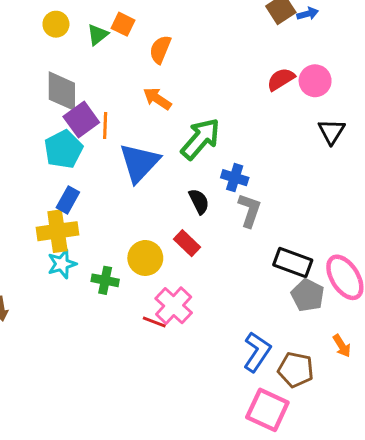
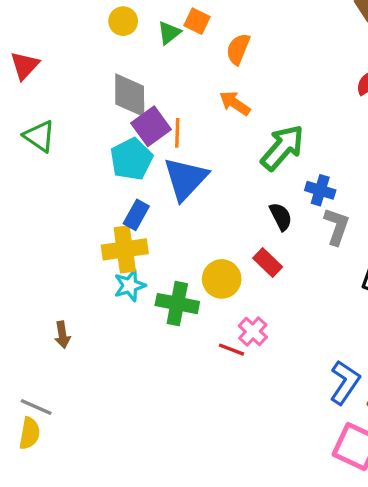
blue triangle: (139, 163) -> (186, 179), moved
green cross: (105, 280) -> (177, 304), size x1.4
pink cross: (174, 306) -> (253, 331), size x0.7

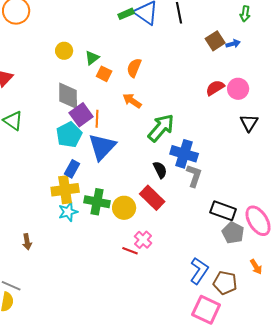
orange square: (197, 21) -> (104, 74), moved
blue cross: (320, 190) -> (184, 154), size x1.5
red rectangle: (268, 263) -> (152, 198), size x1.4
green cross: (177, 304) -> (97, 202), moved

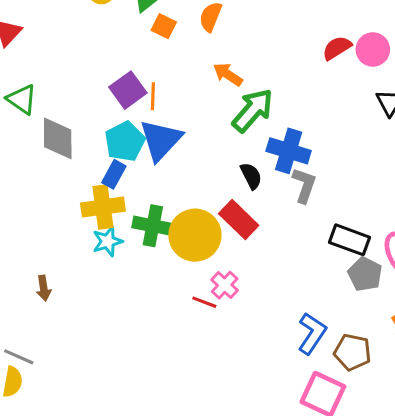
gray diamond: (68, 96) -> (58, 138), moved
orange arrow: (132, 101) -> (228, 74), moved
cyan pentagon: (69, 135) -> (125, 142), moved
yellow circle: (124, 208) -> (195, 235), size x1.4

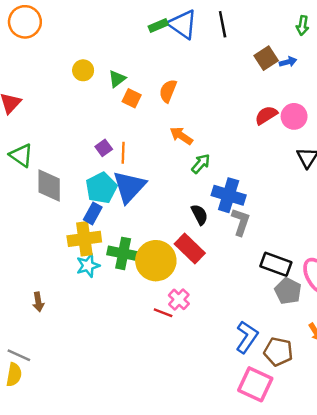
purple square: (128, 90) -> (104, 148), size x0.6
green arrow: (253, 110) -> (201, 164), size x0.6

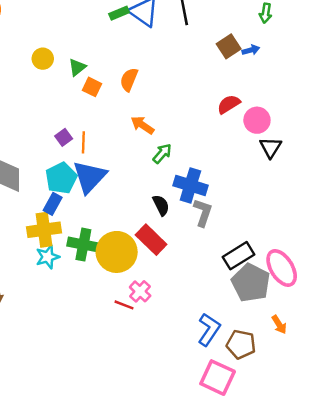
pink circle: (294, 116) -> (257, 120), moved
black rectangle: (276, 264) -> (239, 256), turned -52
gray pentagon: (288, 291) -> (251, 283), size x1.4

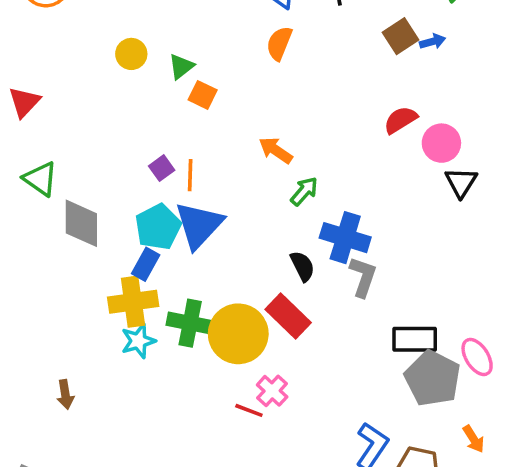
orange semicircle: (129, 80) -> (279, 43), moved
black rectangle: (239, 256) -> (415, 339), turned 32
pink ellipse: (282, 268) -> (477, 357), size x0.7

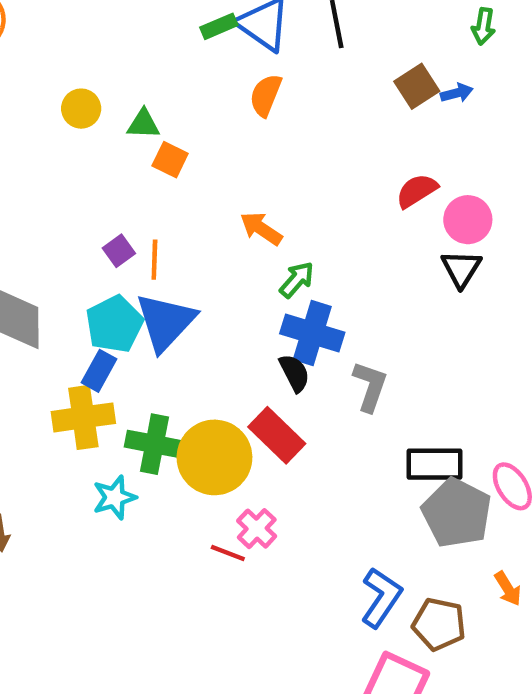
green triangle: (181, 66) -> (143, 124), turned 40
black triangle: (461, 182) -> (461, 269), moved
blue cross: (345, 238) -> (312, 333), moved
cyan star: (138, 341) -> (114, 497), moved

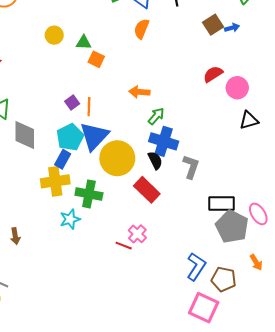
orange arrow: (261, 229) -> (139, 92), turned -30
black triangle: (461, 269) -> (249, 120), moved, turned 42
yellow circle: (214, 457) -> (117, 158), moved

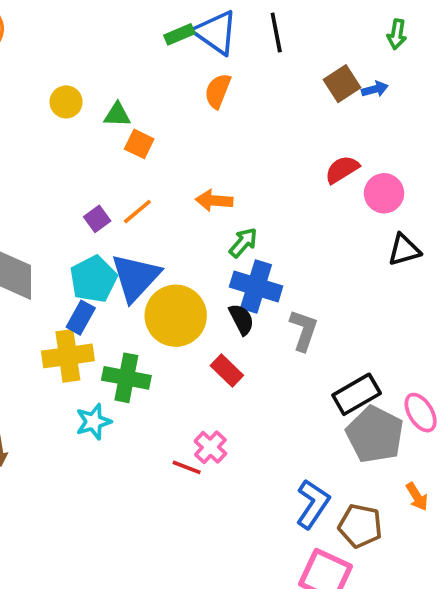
orange line: (89, 107) -> (137, 212), moved, turned 48
red rectangle: (147, 190) -> (227, 371), size x0.7
black rectangle: (221, 203) -> (357, 394), turned -30

